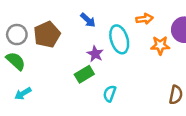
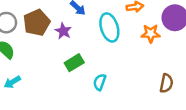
purple star: (95, 54) -> (63, 31), moved

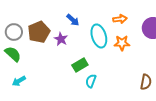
orange star: (151, 34) -> (122, 43), moved
green rectangle: (74, 63) -> (80, 65), moved

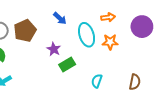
purple star: (61, 39) -> (54, 49), moved
cyan semicircle: (91, 81) -> (97, 81), moved

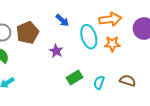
orange arrow: (108, 17) -> (110, 19), size x1.5
green rectangle: (67, 65) -> (75, 77), moved
brown semicircle: (135, 82) -> (128, 81), moved, turned -84

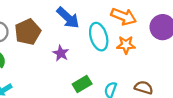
orange arrow: (110, 19) -> (124, 16), turned 30
blue arrow: (62, 20) -> (68, 18), size x1.5

